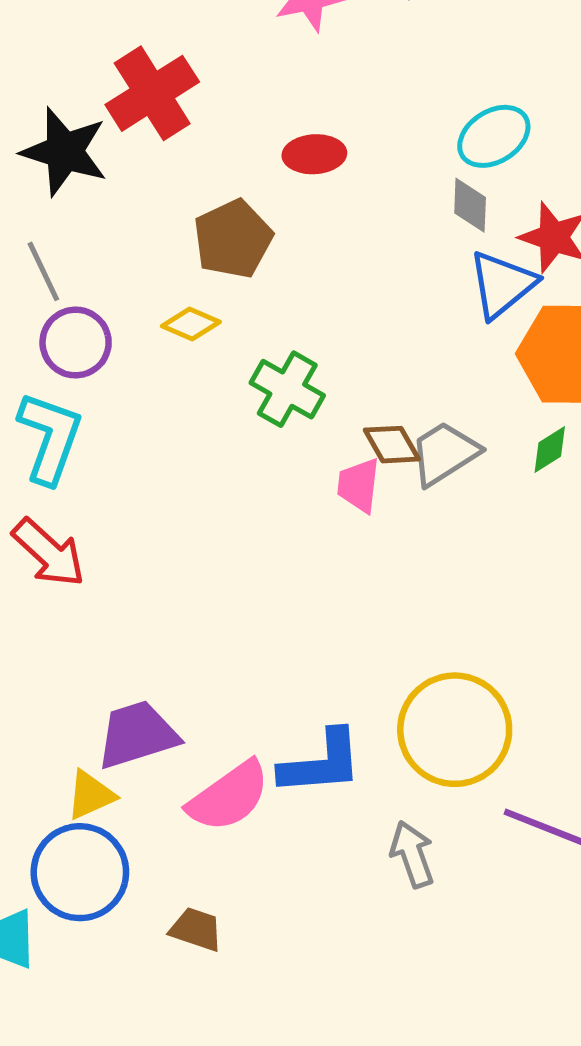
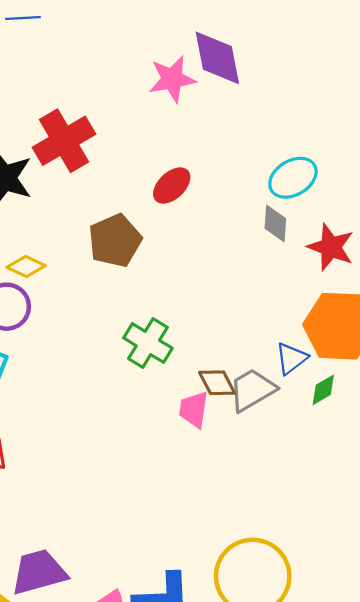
red ellipse: (314, 154) -> (172, 186), turned -42
blue triangle: (502, 284) -> (291, 358), moved, size x0.7
yellow diamond: (191, 324) -> (26, 267), moved

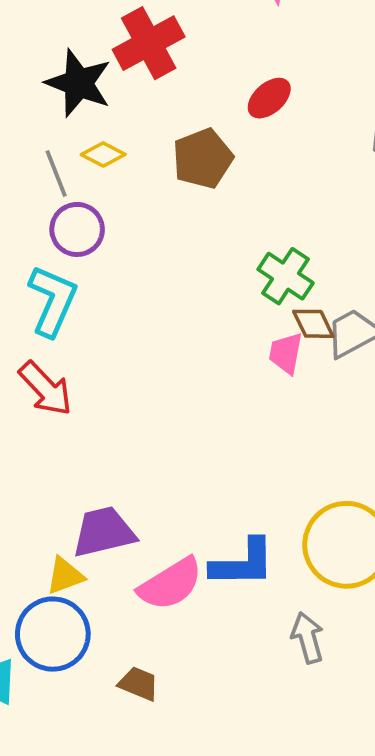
yellow diamond: (26, 267) -> (103, 154), moved
green cross: (148, 343) -> (286, 276), moved

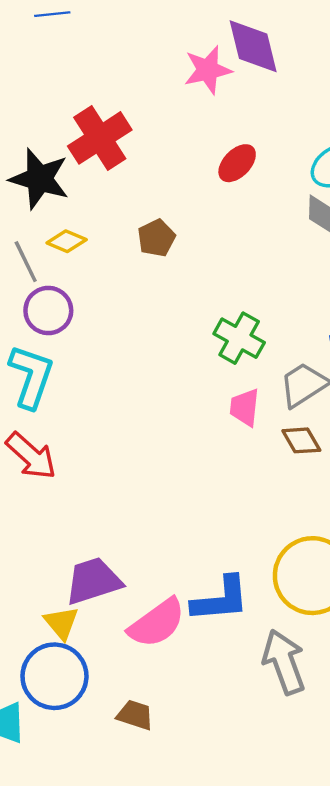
red ellipse: (269, 98) -> (237, 163), moved
brown pentagon: (203, 159) -> (156, 238), size x0.7
brown diamond: (313, 324) -> (301, 440), moved
yellow triangle: (65, 576) -> (61, 623), turned -45
gray arrow: (308, 638) -> (284, 662), size x1.4

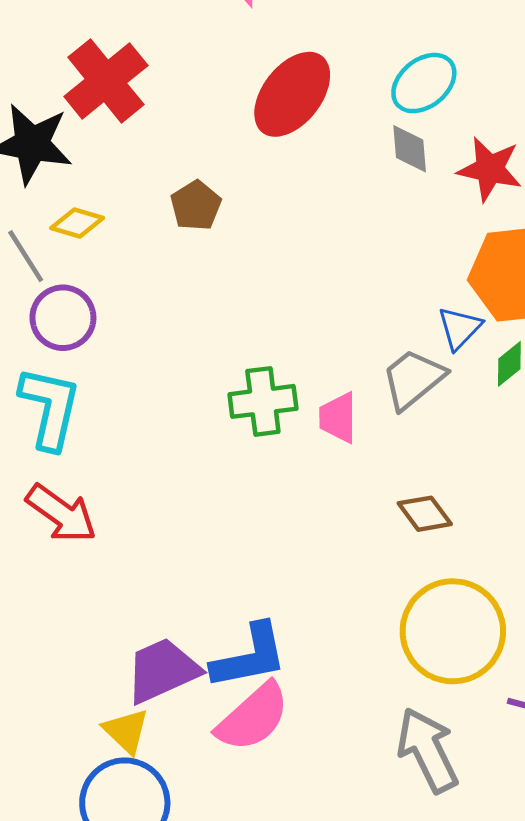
red ellipse: (237, 163) -> (292, 94), size x1.6
green cross: (239, 338) -> (263, 401), moved, turned -30
brown diamond: (301, 440) -> (425, 514), moved
blue L-shape: (220, 599) -> (249, 656), moved

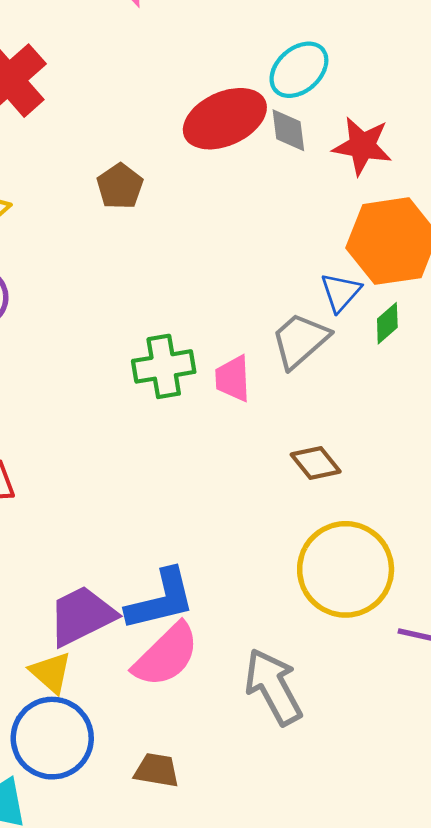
red ellipse: (292, 94) -> (225, 119), moved, turned 30
brown pentagon: (196, 206) -> (120, 186), moved
gray arrow: (428, 750) -> (273, 687), moved

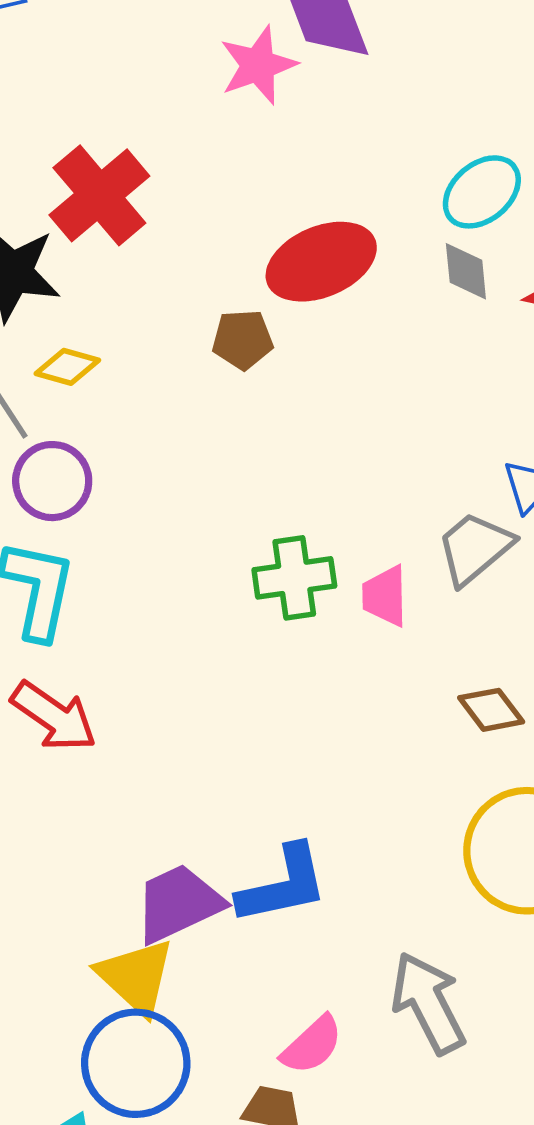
red ellipse: (225, 119) -> (321, 262), moved
brown pentagon: (120, 186) -> (243, 340), turned 30
pink semicircle: (166, 655) -> (312, 1045), moved, size x0.7
yellow triangle: (51, 672) -> (136, 977), size x1.4

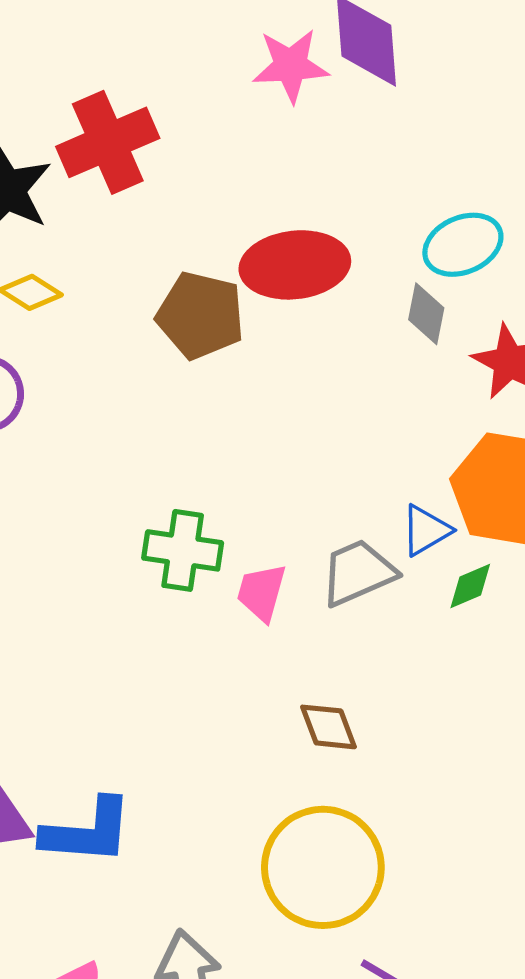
brown pentagon: (243, 340) -> (201, 315), size x1.5

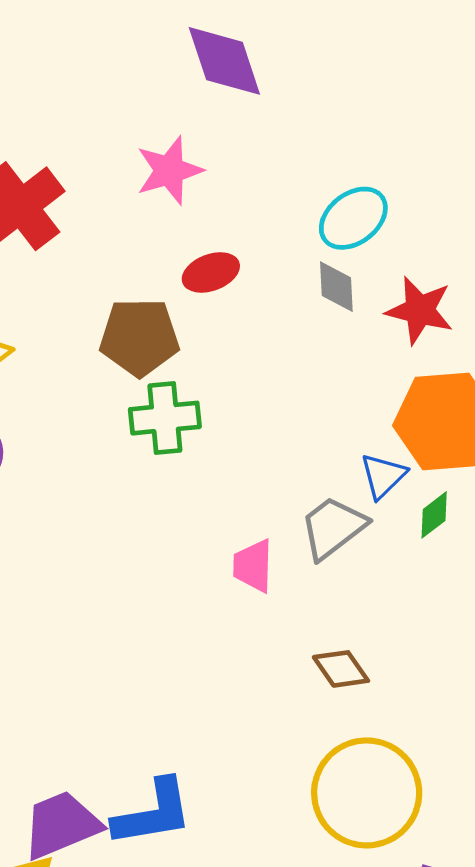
pink star: (291, 66) -> (169, 170), moved
red ellipse: (295, 265) -> (211, 272), size x0.6
green cross: (183, 550) -> (165, 418), moved

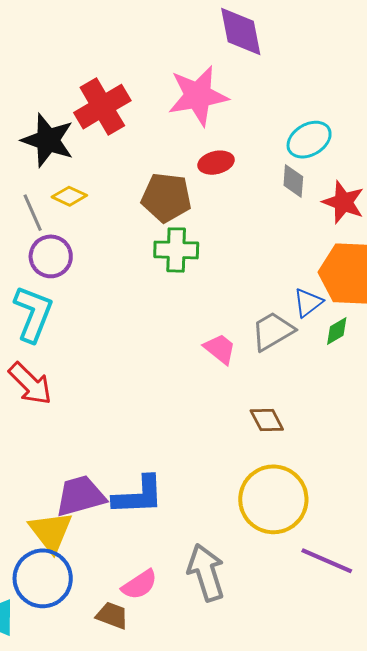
pink star: (169, 170) -> (198, 96), size x1.4
pink trapezoid: (253, 566) -> (220, 349), turned 120

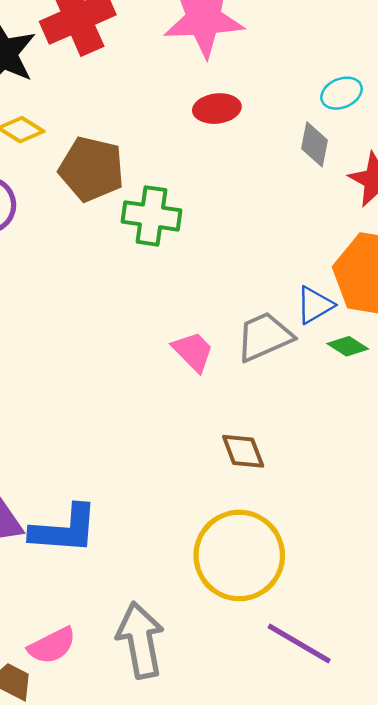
cyan ellipse: (309, 140) -> (341, 93), size x0.7
brown pentagon: (166, 197) -> (92, 169), moved
green diamond: (337, 331) -> (348, 346), turned 56

